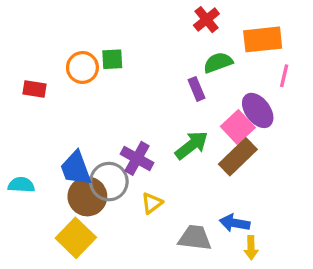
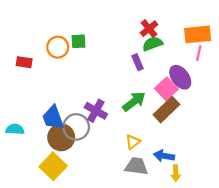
red cross: (206, 20) -> (149, 29), moved
orange rectangle: (263, 39) -> (198, 34), moved
yellow triangle: (152, 203) -> (133, 142), moved

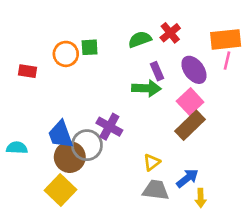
green semicircle: (153, 44) -> (140, 39), moved
purple ellipse: (180, 77) -> (194, 70), moved
green arrow: (134, 101) -> (146, 88), moved, turned 40
blue arrow: (164, 156) -> (187, 178), turned 132

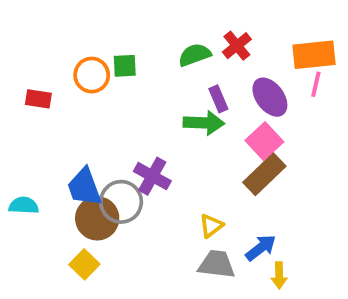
yellow square: (61, 190) -> (84, 264), size x0.7

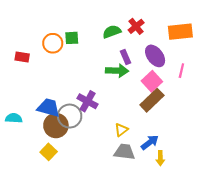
pink line: (316, 84) -> (181, 71), moved
blue trapezoid: (84, 187) -> (49, 108), turned 125

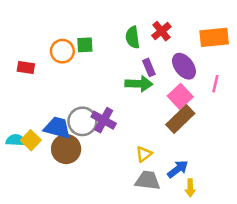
green semicircle: (112, 32) -> (133, 37), turned -78
gray circle: (70, 116) -> (82, 121), moved
yellow square: (49, 152) -> (31, 140), moved

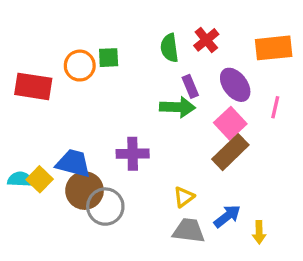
red rectangle: (26, 67) -> (33, 86), size x1.6
purple cross: (104, 120) -> (133, 154), turned -30
gray circle: (82, 121) -> (105, 207), moved
yellow arrow: (190, 188) -> (259, 232), moved

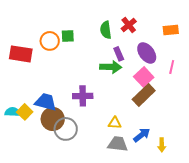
orange rectangle: (274, 48) -> (171, 30), size x0.7
yellow triangle: (184, 197) -> (115, 123), turned 40

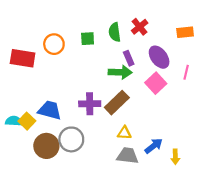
green square: (68, 36) -> (88, 39), moved
brown rectangle: (144, 95) -> (117, 103), moved
brown circle: (53, 119) -> (46, 146), moved

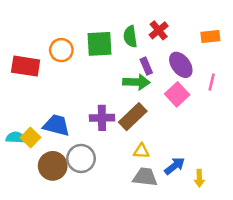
green square: (88, 39) -> (99, 44), size x1.6

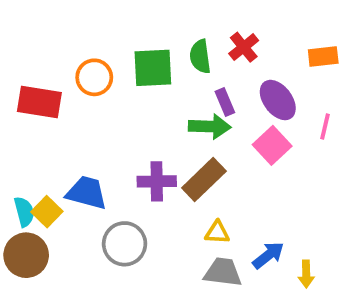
cyan semicircle: (16, 138) -> (24, 212), turned 72
brown circle: (53, 166) -> (26, 255), moved

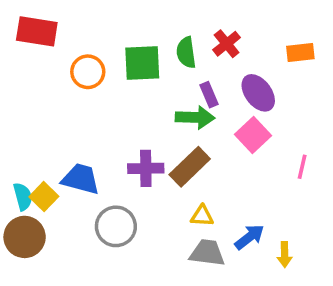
red rectangle: (39, 102) -> (37, 31), moved
pink line: (325, 127) -> (302, 167), moved

